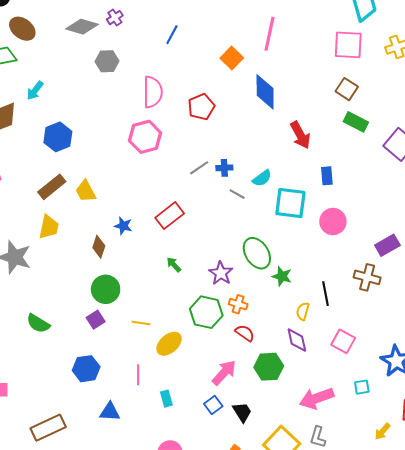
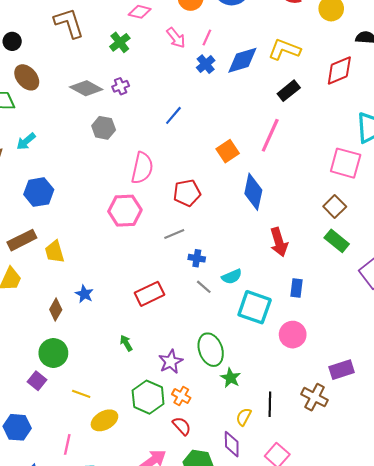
gray line: (199, 168) -> (174, 234), moved
red rectangle: (170, 216) -> (150, 294), moved
purple square: (96, 320) -> (37, 381), turned -30

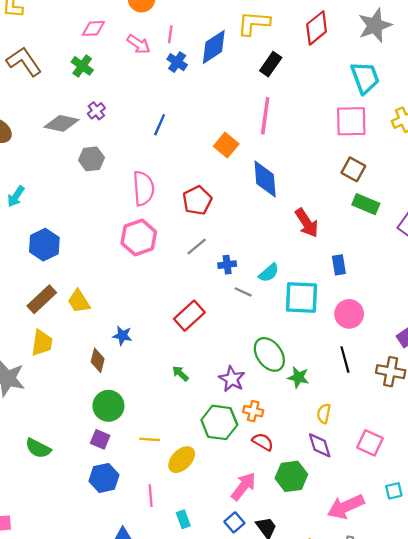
black line: (270, 404) -> (345, 359), moved
blue hexagon: (17, 427) -> (104, 478), moved

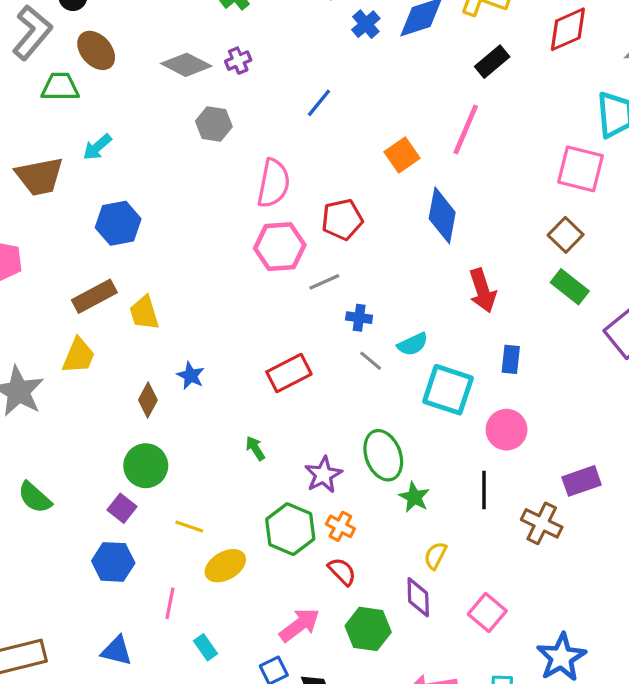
pink hexagon: (139, 237) -> (280, 247), moved
cyan rectangle: (183, 519) -> (205, 647), turned -30

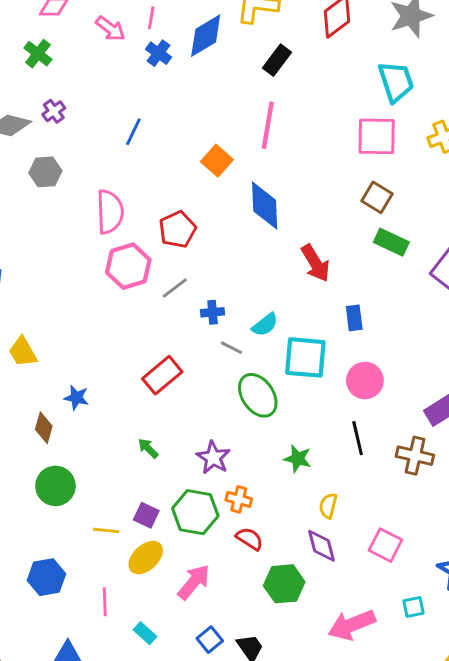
green ellipse: (383, 455) -> (258, 395), moved
purple square: (122, 508) -> (146, 515), moved
pink arrow: (299, 625) -> (194, 582), moved

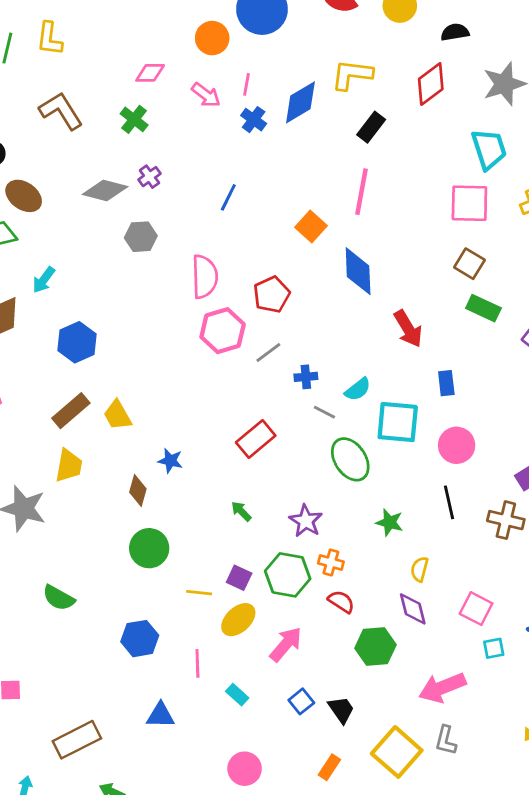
cyan square: (413, 607) -> (494, 648), moved

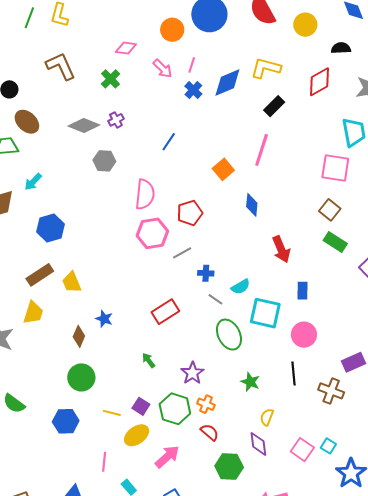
blue diamond: (358, 271) -> (252, 205), size x0.7
blue hexagon: (140, 639) -> (66, 421), moved
cyan square: (494, 648) -> (328, 446), moved, turned 35

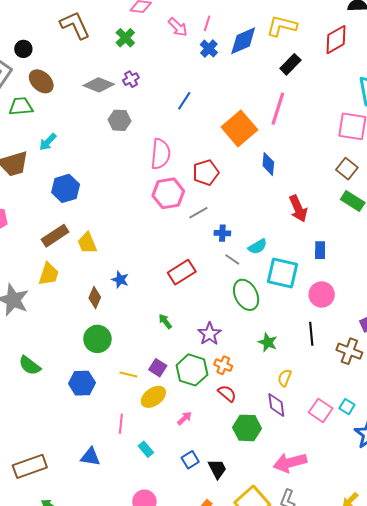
orange square: (223, 169) -> (239, 128), size x1.6
pink arrow: (167, 457) -> (184, 418), size x0.6

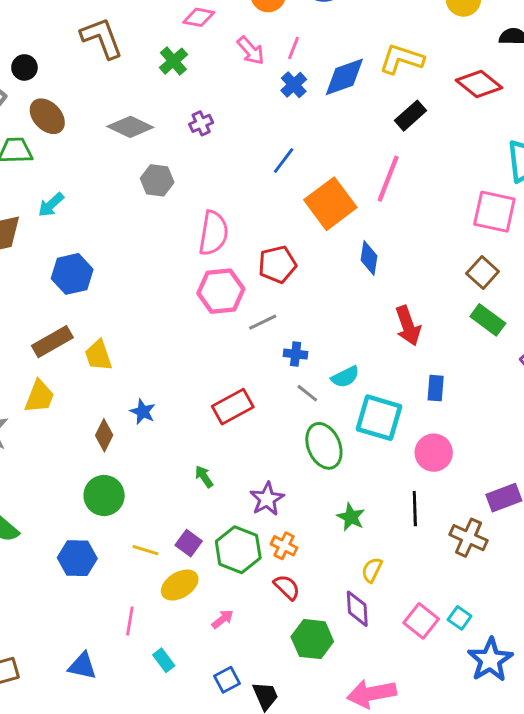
red diamond: (336, 40) -> (479, 84), turned 64
purple cross: (131, 79) -> (201, 123), moved
blue line: (184, 101) -> (284, 160), moved

